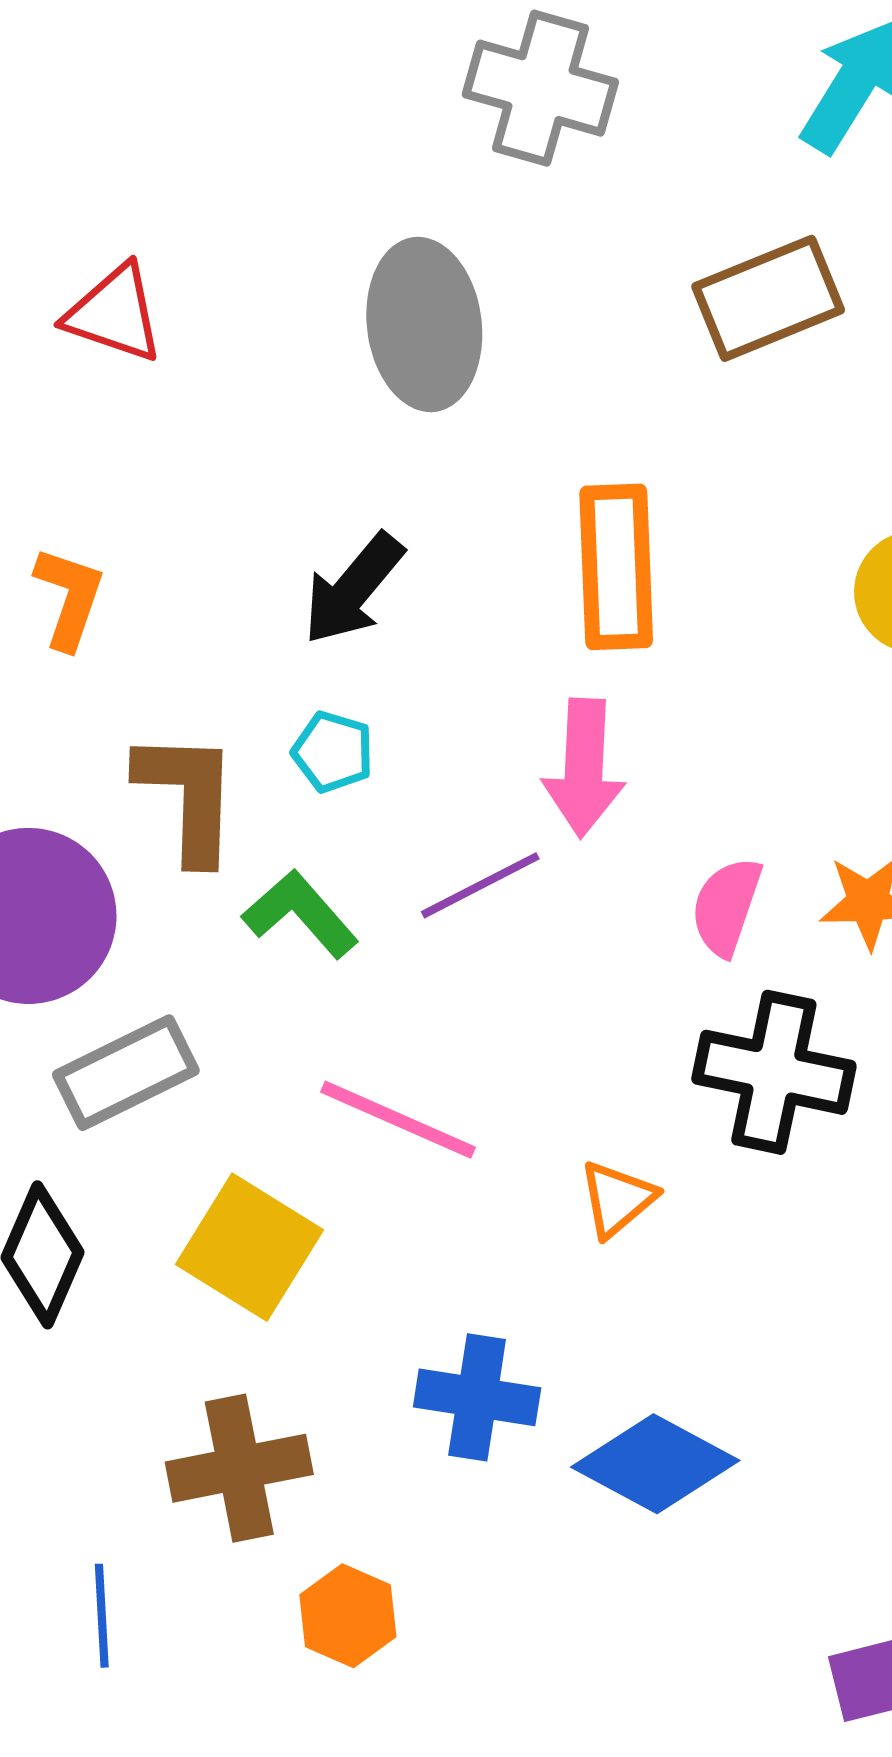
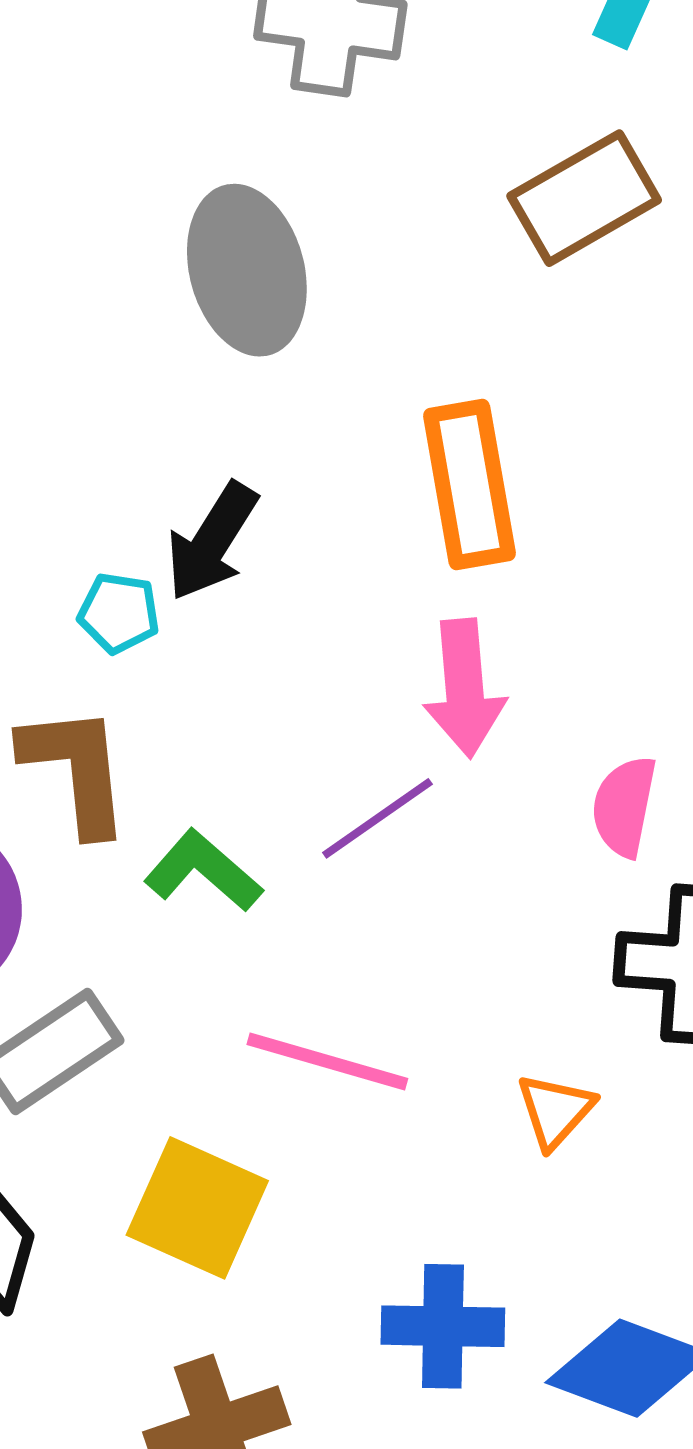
cyan pentagon: (333, 752) -> (119, 613), moved

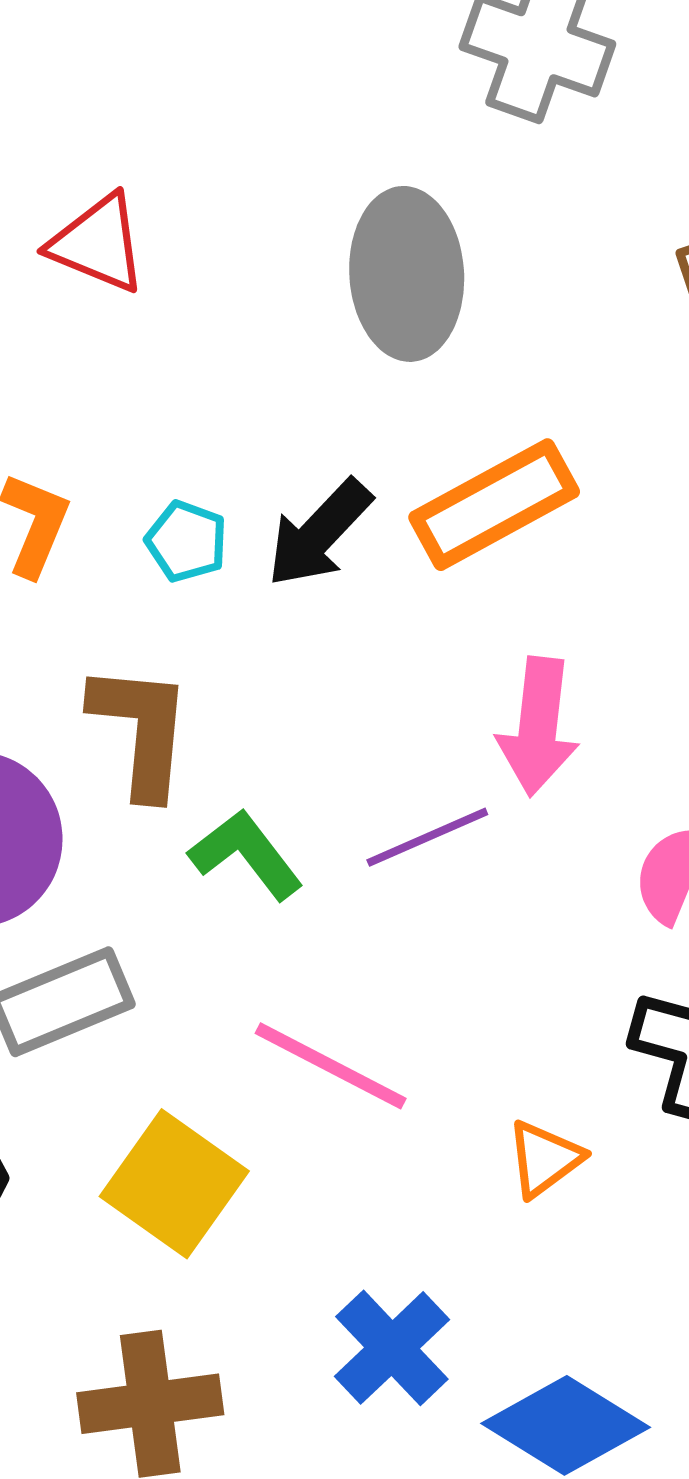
orange rectangle: (469, 485) -> (494, 505), moved, turned 60
cyan pentagon: (119, 613) -> (186, 541), moved
blue cross: (443, 1326) -> (392, 1348), turned 34

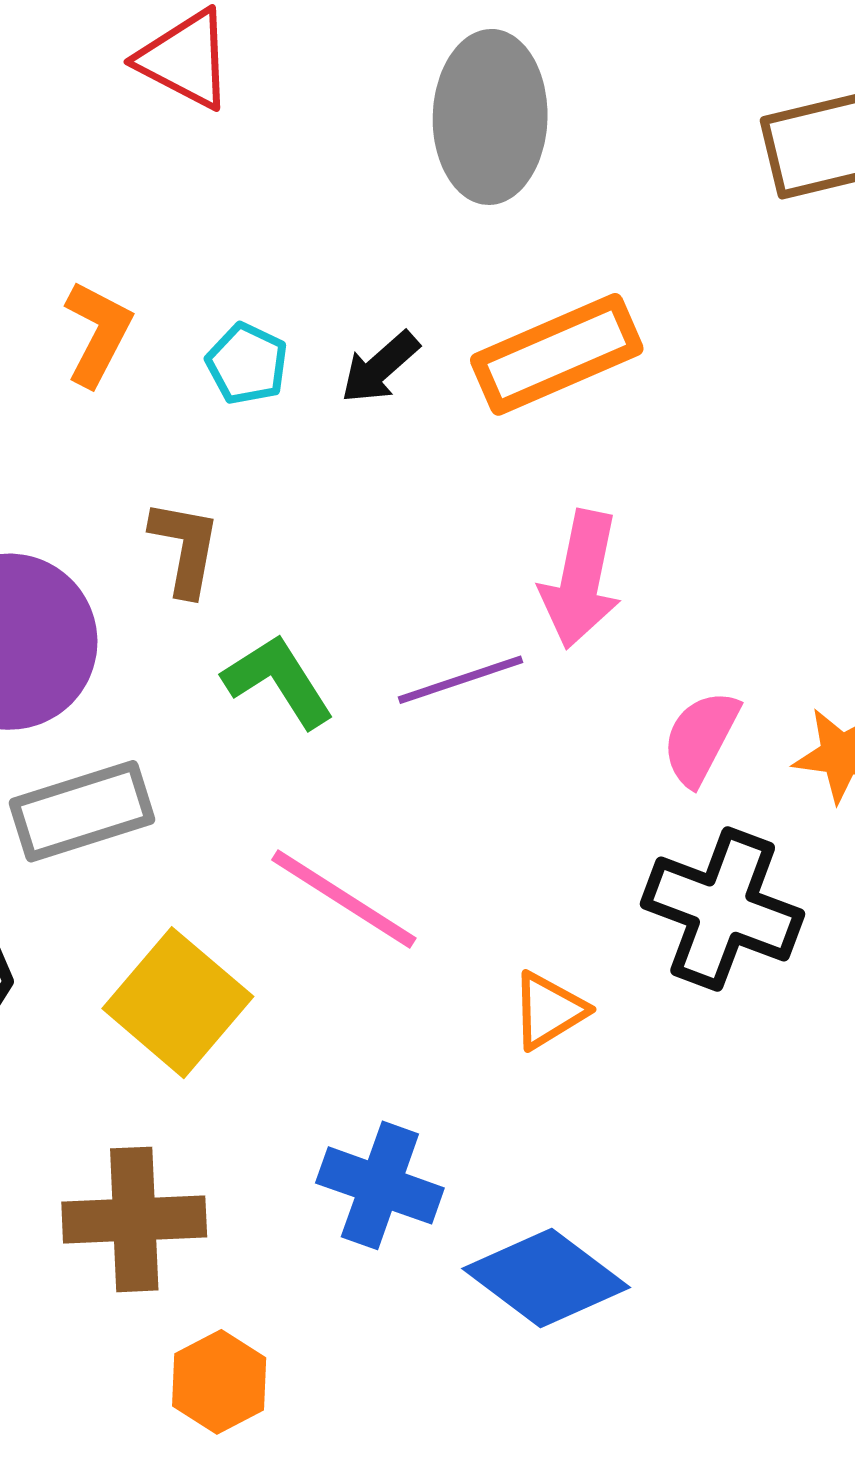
black arrow: (319, 533) -> (380, 367), size x0.7
brown L-shape: (141, 730) -> (185, 548), size x0.7
blue cross: (392, 1348) -> (380, 1185), turned -32

